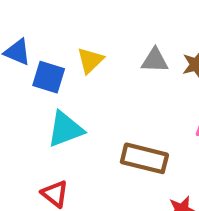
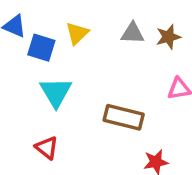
cyan triangle: (65, 129) -> (56, 92), turned -40

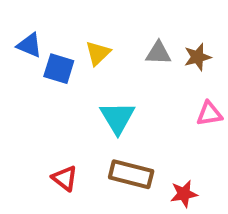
cyan triangle: (56, 92) -> (117, 118), moved
brown rectangle: (124, 117) -> (131, 174), moved

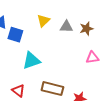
yellow triangle: (98, 53) -> (43, 21), moved
cyan triangle: (117, 118) -> (31, 61), moved, turned 42

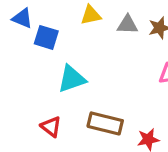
yellow triangle: (43, 21) -> (91, 15), turned 32

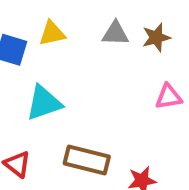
yellow triangle: (91, 15) -> (52, 33), moved

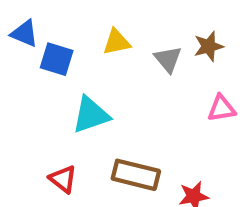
yellow triangle: (52, 33) -> (117, 42), moved
gray triangle: (115, 33) -> (168, 59), moved, turned 48

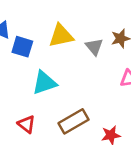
yellow triangle: (117, 42) -> (61, 36), size x1.4
brown rectangle: (136, 175) -> (73, 121), turned -44

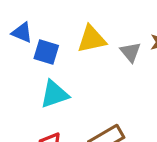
cyan triangle: (44, 83) -> (54, 94), moved

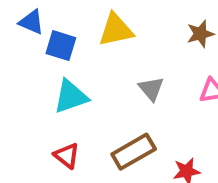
gray triangle: (130, 52) -> (151, 89), moved

